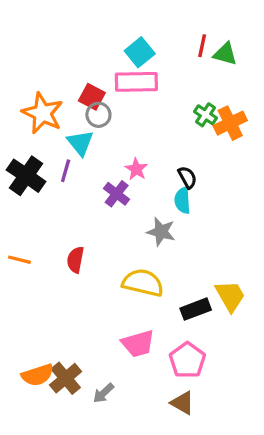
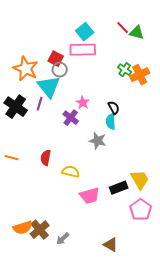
red line: (202, 46) -> (123, 28), turned -56
cyan triangle: (80, 143) -> (49, 87), size x1.4
yellow semicircle: (143, 283) -> (71, 172), moved, size x0.7
pink trapezoid: (138, 344) -> (90, 196), moved
pink pentagon: (187, 360) -> (141, 210), moved

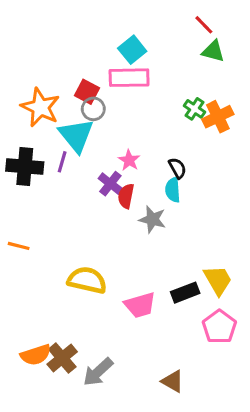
red line: (123, 28) -> (204, 25), moved
black cross: (16, 107) -> (25, 166), turned -30
red semicircle: (46, 158) -> (126, 196), moved
yellow semicircle: (71, 172) -> (87, 280), moved, size x1.4
gray arrow: (63, 239) -> (98, 372), size x1.5

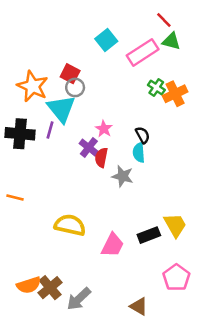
pink rectangle: (129, 78) -> (143, 52), moved, turned -32
pink trapezoid: (140, 305) -> (113, 245), turned -48
pink pentagon: (219, 327) -> (176, 278), moved

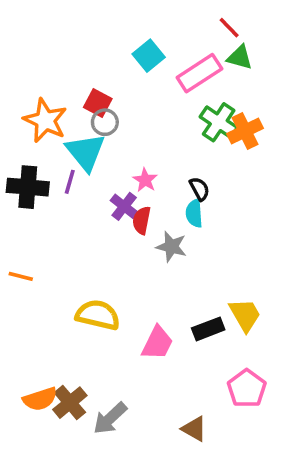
green cross: (156, 87) -> (219, 122), size x1.5

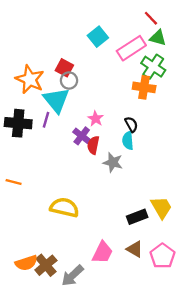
green cross: (219, 122) -> (153, 67), moved
orange cross: (245, 131) -> (144, 87), moved, turned 35
pink trapezoid: (157, 343) -> (102, 252), moved
brown triangle: (194, 429) -> (135, 249), moved

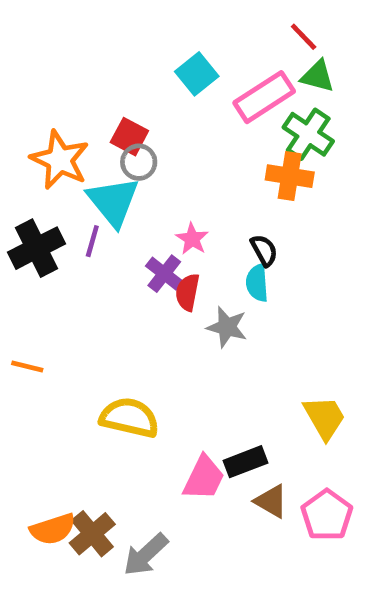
black cross: (18, 123) -> (37, 248), turned -32
black rectangle: (137, 217) -> (246, 462), moved
pink trapezoid: (102, 252) -> (204, 478), moved

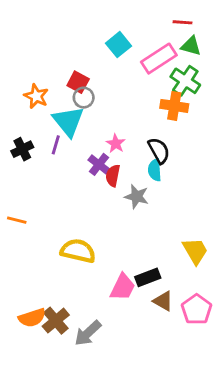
red line: (304, 37) -> (183, 22), turned -42
orange star: (60, 160) -> (36, 96), size x0.7
black cross: (37, 248) -> (22, 149), size x0.7
black semicircle: (264, 250) -> (159, 151), size x1.4

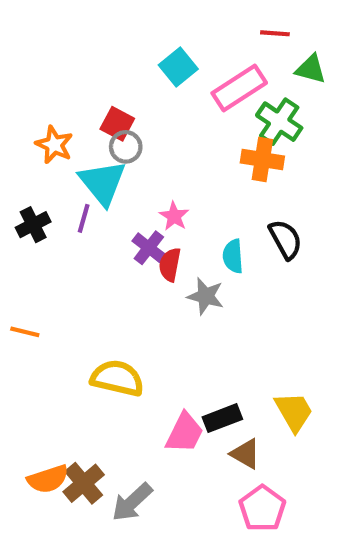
green triangle: (191, 46) -> (311, 69), moved
black semicircle: (159, 151) -> (285, 239), moved
yellow trapezoid: (195, 251) -> (294, 412), moved
pink pentagon: (197, 309) -> (262, 508), moved

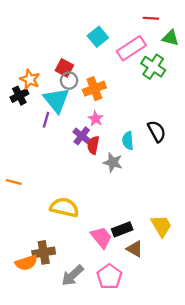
orange cross: (262, 159) -> (94, 89), moved, turned -30
black cross: (33, 225) -> (19, 96), moved
pink trapezoid: (185, 433) -> (101, 237), turned -65
brown cross: (84, 483) -> (44, 252), moved, turned 30
pink pentagon: (262, 508) -> (109, 277), moved

